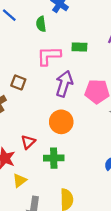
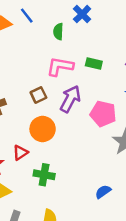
brown square: (18, 82) -> (38, 95), moved, turned 32
orange circle: (61, 122) -> (43, 129), moved

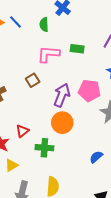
blue line: (27, 16) -> (16, 22), moved
purple arrow: (70, 99) -> (62, 95), moved
orange circle: (43, 129) -> (62, 123), moved

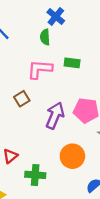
green semicircle: (44, 25) -> (45, 37), moved
orange circle: (62, 123) -> (72, 156), moved

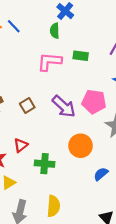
brown square: (22, 99) -> (27, 105), moved
purple arrow: (55, 116) -> (64, 106), turned 110

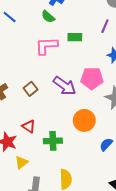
green semicircle: (55, 31) -> (48, 17), turned -40
red triangle: (21, 145) -> (29, 126), turned -40

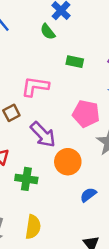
pink L-shape: (46, 46) -> (35, 86), moved
purple arrow: (65, 86) -> (43, 135), moved

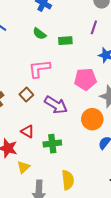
green semicircle: (48, 32) -> (39, 34), moved
orange circle: (68, 162) -> (92, 119), moved

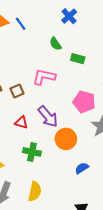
brown square: (26, 95) -> (17, 91), moved
orange circle: (92, 119) -> (66, 139), moved
red triangle: (28, 131) -> (21, 123), moved, turned -32

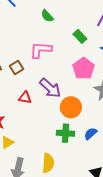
green rectangle: (78, 59) -> (80, 36), moved, turned 40
pink pentagon: (84, 102) -> (83, 68), turned 30
green cross: (32, 152) -> (66, 133), moved

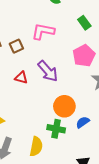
orange circle: (71, 107) -> (64, 106), moved
green cross: (66, 133) -> (56, 129), moved

